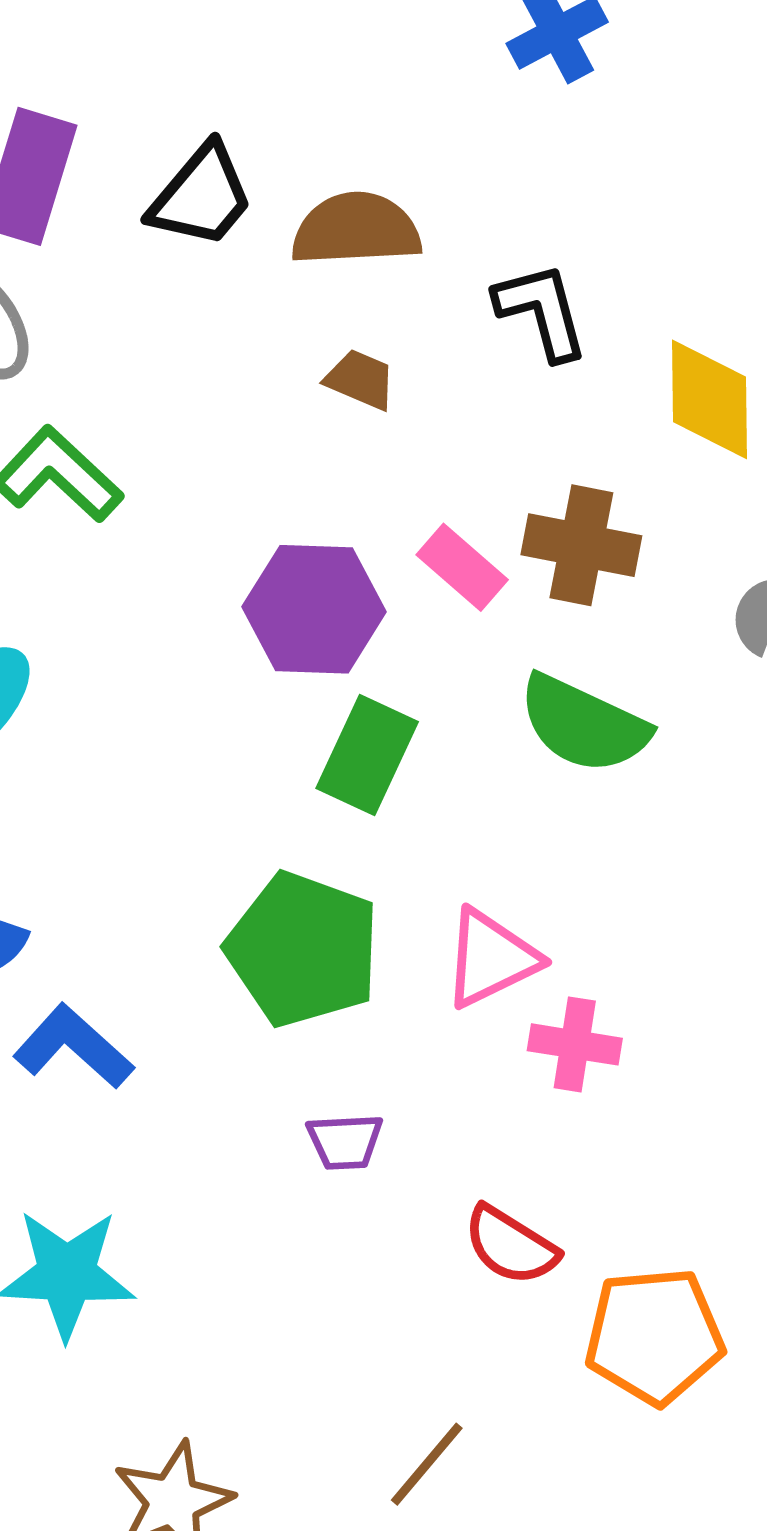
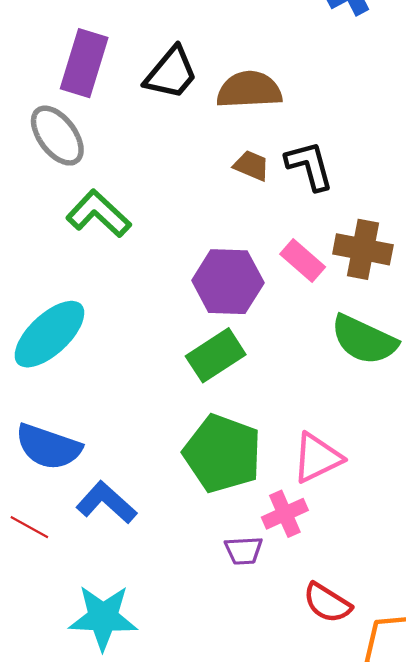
black L-shape: (542, 311) -> (309, 166), moved
green rectangle: (367, 755) -> (216, 355), moved, turned 32
pink cross: (575, 1044) -> (285, 514), moved, turned -33

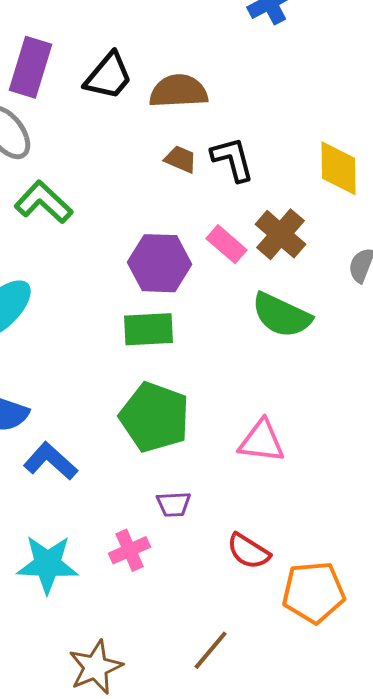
brown cross: (363, 249) -> (281, 234), turned 30
green rectangle: (216, 355) -> (149, 329), turned 30
pink triangle: (317, 458) -> (262, 441), moved, turned 33
pink cross: (285, 514) -> (130, 550), moved

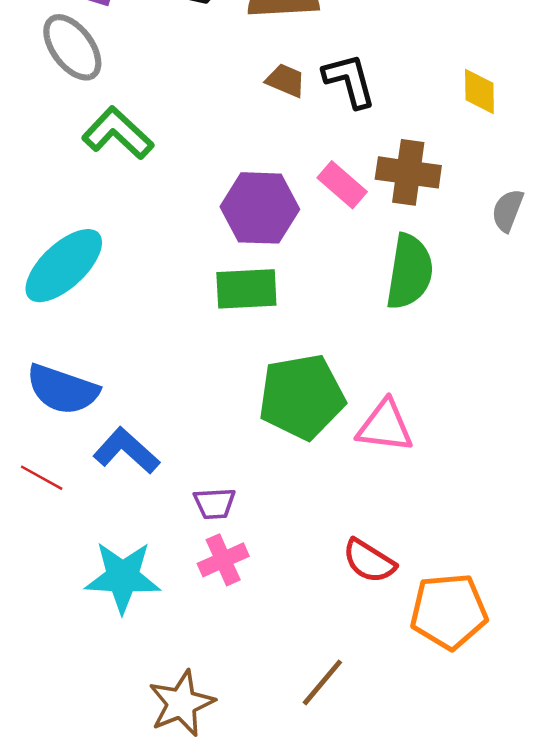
yellow diamond: (339, 168) -> (479, 91), size x0.7
brown cross: (281, 234) -> (408, 172), turned -33
green semicircle: (282, 315) -> (410, 272), turned -106
green pentagon: (155, 417) -> (302, 397), moved, turned -30
purple trapezoid: (174, 504) -> (215, 503), moved

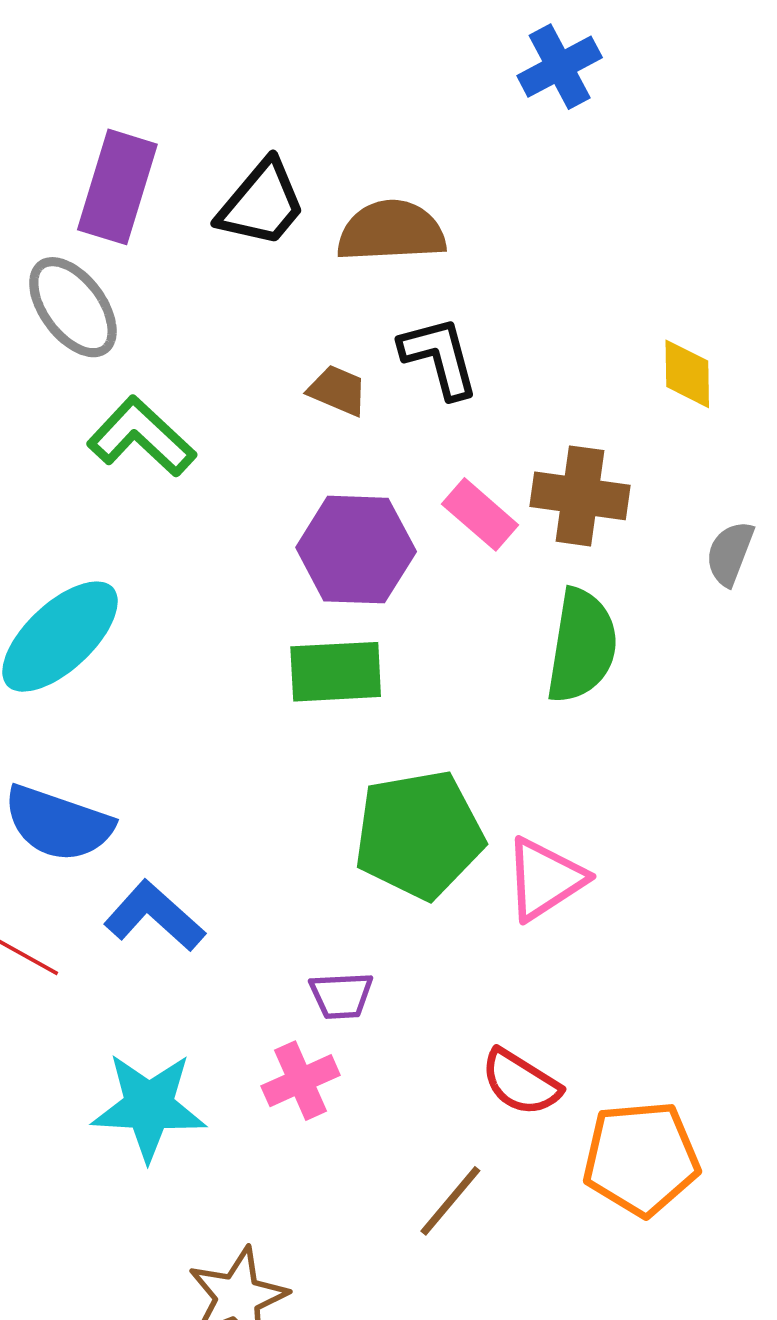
brown trapezoid: (286, 80) -> (338, 390), moved
black L-shape: (349, 80) -> (439, 357), moved
pink triangle: (385, 426) -> (545, 879), turned -40
purple trapezoid: (215, 503) -> (341, 996), moved
brown line: (322, 682) -> (450, 1201), moved

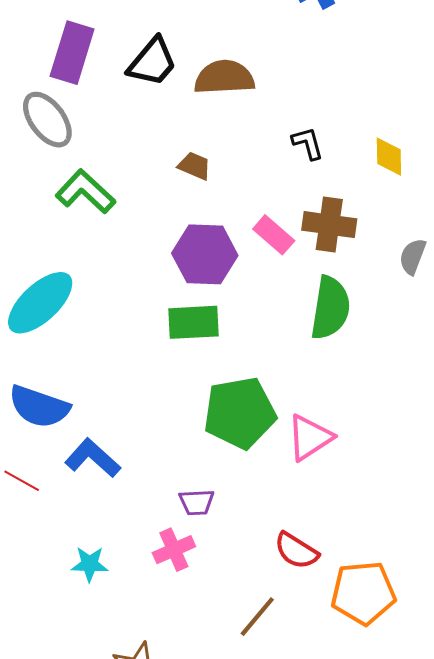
black L-shape: (439, 357) -> (308, 143), moved, size x0.7
cyan star: (149, 1107) -> (90, 564), size x0.6

